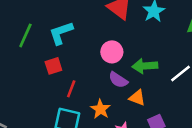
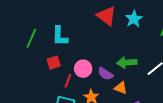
cyan L-shape: (61, 33) -> (60, 36), turned -70
pink circle: (112, 52) -> (83, 69), moved

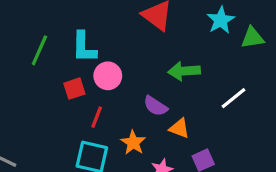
cyan star: (134, 19) -> (221, 20), moved
green arrow: (127, 63) -> (184, 71), moved
pink circle: (83, 69) -> (108, 76), moved

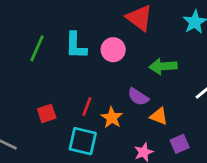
pink circle: (108, 76) -> (113, 50), moved
red square: (74, 89) -> (47, 113), moved
orange star: (133, 143) -> (112, 118), moved

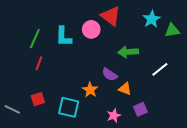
pink circle: (113, 50) -> (91, 29), moved
red line: (87, 106) -> (39, 63), moved
red square: (47, 113) -> (38, 99), moved

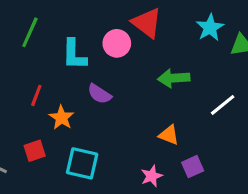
green line: (35, 39) -> (30, 32), moved
purple semicircle: (110, 74) -> (99, 94), moved
orange star: (90, 90) -> (62, 118), moved

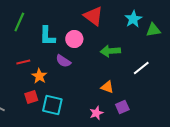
pink circle: (117, 43) -> (74, 39), moved
red line: (36, 95) -> (23, 62), turned 56
red square: (35, 151) -> (31, 97), moved

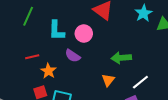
green arrow: (110, 51) -> (121, 58), moved
white line: (141, 68) -> (140, 82), moved
orange triangle: (107, 87) -> (108, 80), moved, turned 48

